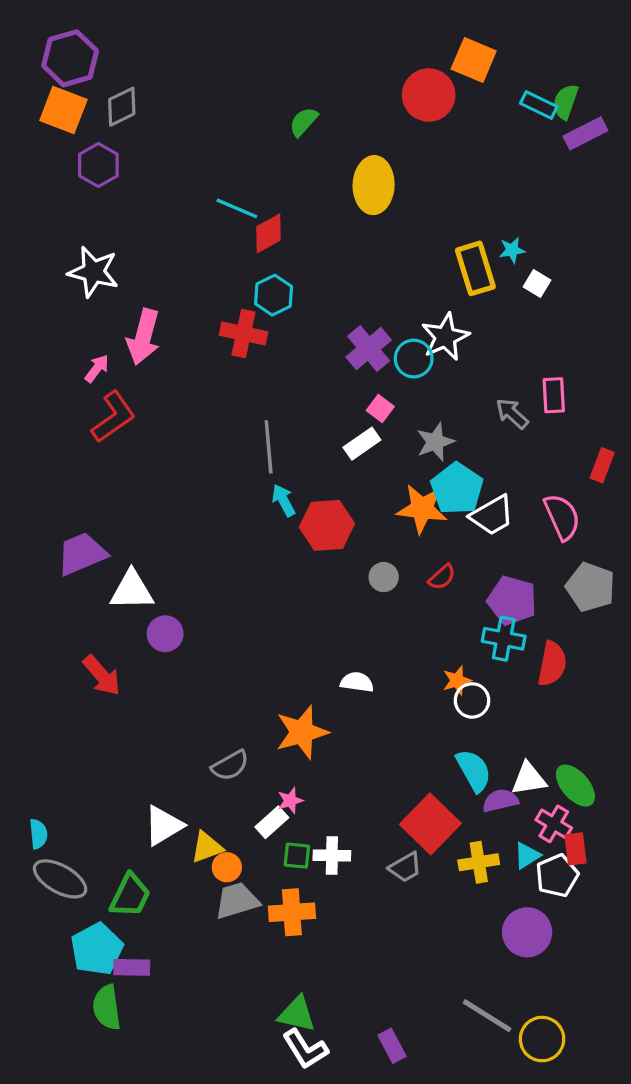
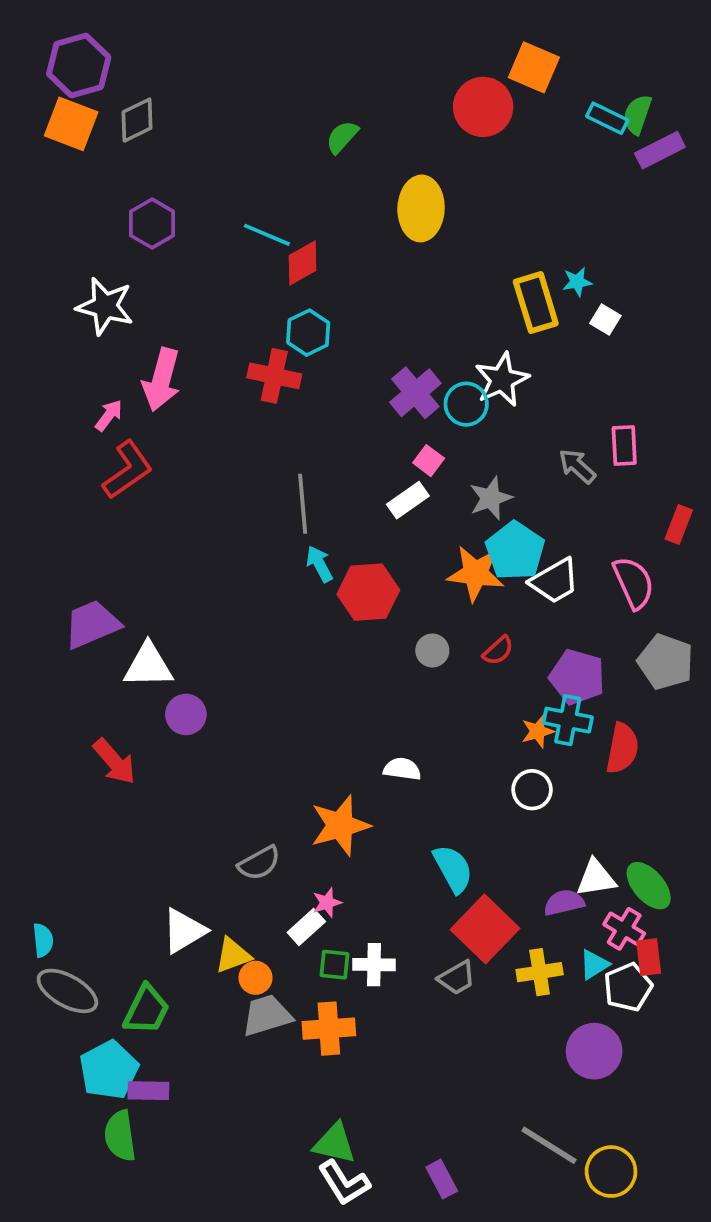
purple hexagon: (98, 165) -> (152, 224), moved
orange star: (457, 680) -> (538, 731), moved
cyan semicircle: (474, 771) -> (453, 869), moved

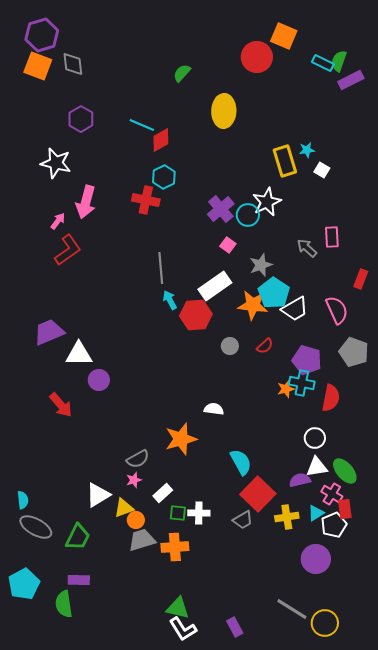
gray diamond: (137, 120) -> (73, 64), turned -70
white rectangle: (408, 500) -> (215, 286), moved, size x1.5
white circle: (532, 790) -> (315, 438), moved
pink star: (327, 903) -> (134, 480), moved
cyan pentagon: (109, 1070) -> (24, 584), moved

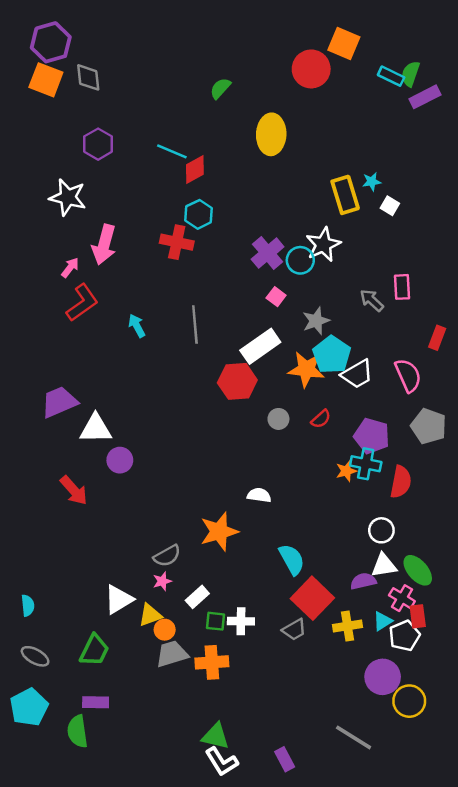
cyan arrow: (170, 300) -> (137, 326), moved
gray ellipse: (36, 527) -> (35, 656), moved, size x0.7
yellow circle: (325, 623) -> (409, 701), moved

